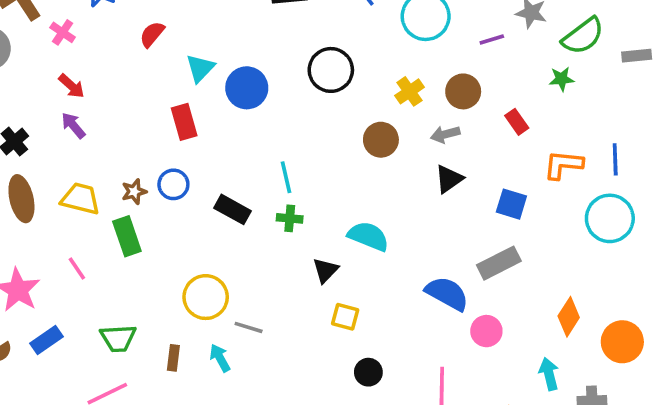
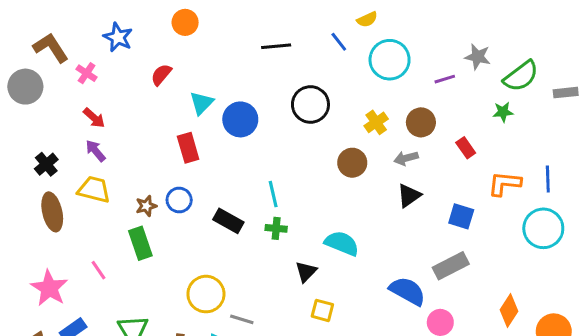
yellow trapezoid: (80, 199) -> (94, 190), moved

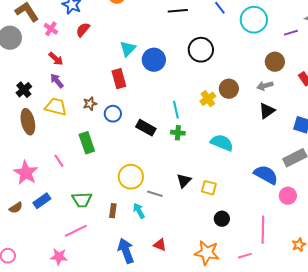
red semicircle: (161, 75) -> (83, 30), moved
yellow cross: (376, 122) -> (208, 99), moved
brown star: (146, 206) -> (90, 104), moved
black triangle: (306, 272) -> (184, 181), moved

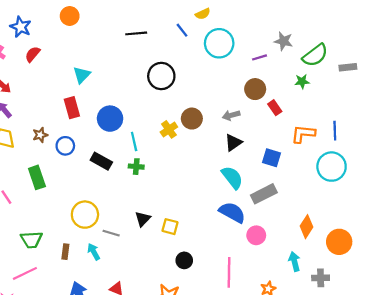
blue circle: (154, 60) -> (110, 119), moved
brown circle: (275, 62) -> (255, 89), moved
cyan semicircle: (222, 143) -> (232, 177), moved, turned 30

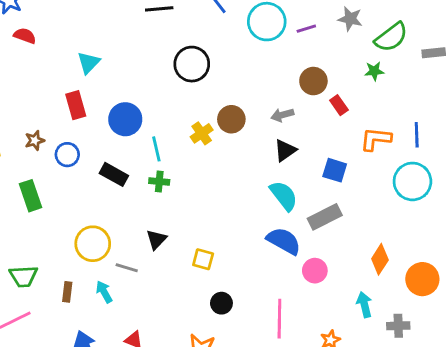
red semicircle: (33, 54) -> (25, 36), turned 70
purple line: (260, 57) -> (306, 29), moved
black triangle: (143, 219) -> (156, 239), moved

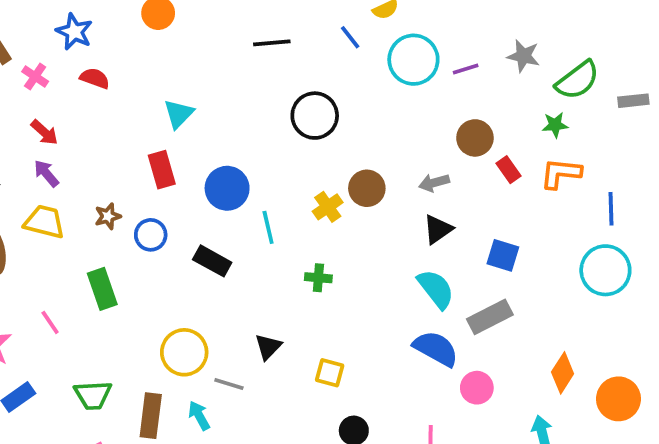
orange L-shape: (376, 139) -> (561, 173), moved
green cross: (159, 181) -> (318, 278), moved
brown rectangle: (67, 292) -> (151, 416), size x1.6

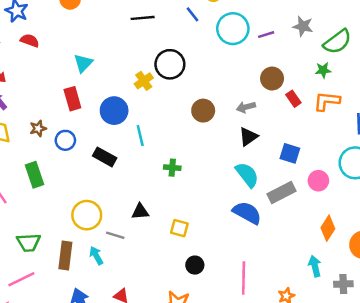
yellow cross: (328, 207) -> (144, 81), moved
black triangle: (268, 347) -> (140, 212), turned 42
pink circle: (477, 388) -> (318, 181), moved

